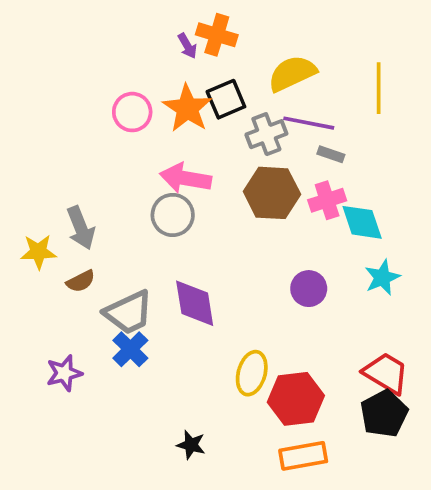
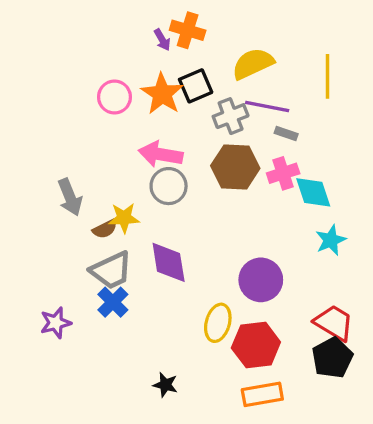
gray circle: (173, 215) -> (169, 186), moved
yellow star: (38, 252) -> (124, 218), moved
brown semicircle: (81, 281) -> (105, 229), moved
purple circle: (309, 289) -> (261, 280), moved, size x1.4

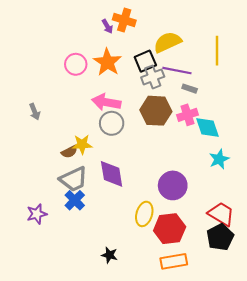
black square: (196, 86) -> (145, 61), moved
gray arrow: (70, 197) -> (35, 112), moved, size x0.7

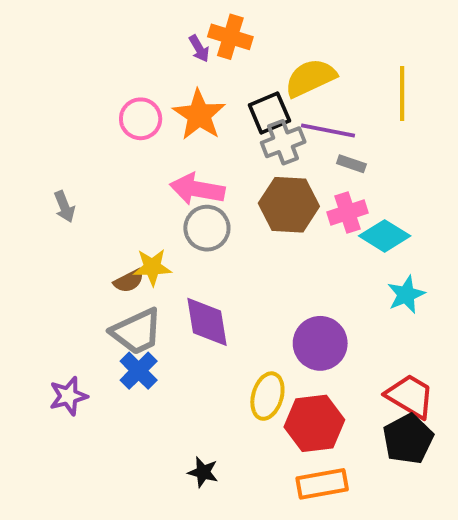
cyan diamond: (208, 128) -> (385, 236), turned -40

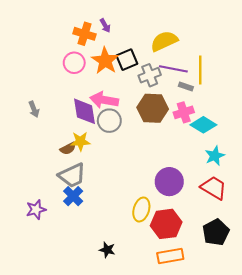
orange cross: (230, 37) -> (85, 34), moved
yellow line: (402, 93) -> (200, 70), moved
black square: (269, 113) -> (127, 60), moved
purple diamond: (207, 322) -> (85, 111), moved
red trapezoid: (410, 396) -> (214, 188), moved

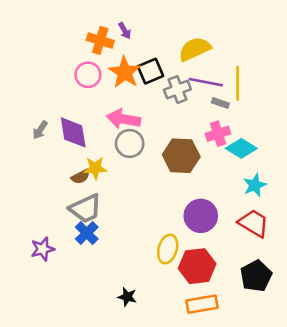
brown hexagon: (153, 108) -> (181, 156), moved
gray arrow: (34, 109) -> (40, 130), turned 56
purple diamond: (85, 111) -> (73, 132), moved

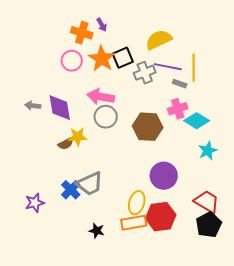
gray arrow: (40, 130) -> (33, 106), turned 63
gray trapezoid: (85, 208) -> (90, 184), moved
red trapezoid: (254, 223) -> (207, 202), moved
black star: (127, 297) -> (97, 231), moved
orange rectangle: (202, 304) -> (134, 223), moved

